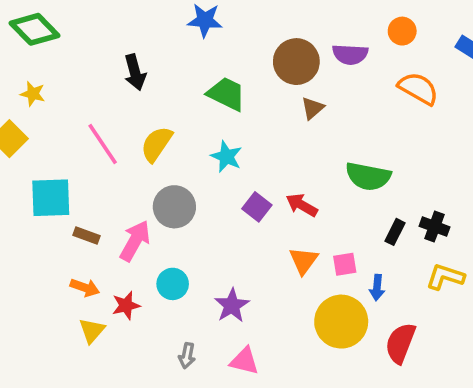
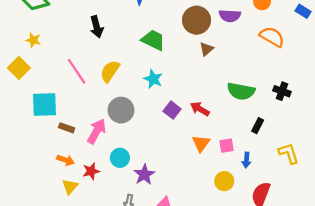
black cross: (434, 227) -> (282, 91), moved
yellow L-shape: (445, 277) -> (289, 153), turned 55
purple star: (232, 305) -> (144, 174), moved
yellow circle: (341, 322) -> (224, 181), size x0.6

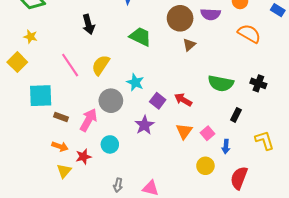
cyan star: (153, 79) -> (135, 82), moved
pink square: (226, 146) -> (208, 133), turned -32
purple star: (144, 174) -> (144, 125), moved

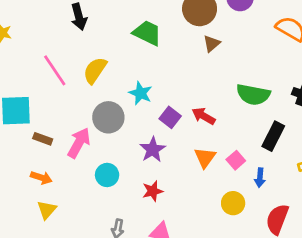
black rectangle: (236, 115) -> (273, 136), size x1.5
red star: (83, 157) -> (153, 191), moved

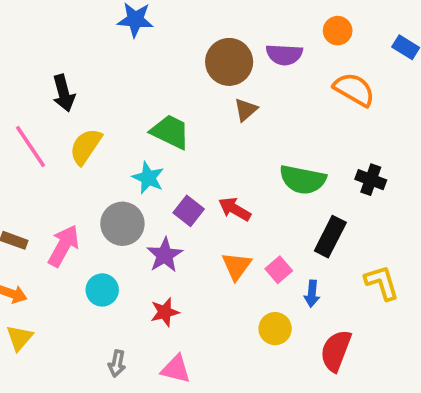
black arrow: (79, 17) -> (64, 93), moved
green trapezoid: (147, 33) -> (170, 132), moved
gray circle: (108, 117) -> (122, 224), moved

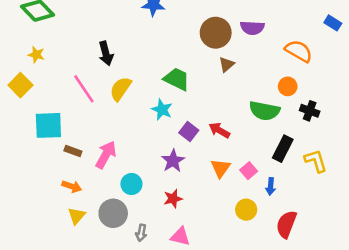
orange circle: (338, 31) -> (288, 86), moved
gray circle: (122, 224) -> (113, 213), moved
yellow L-shape: (382, 283) -> (316, 161), moved

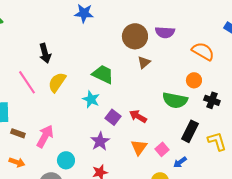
blue arrow: (271, 186) -> (180, 162), turned 48

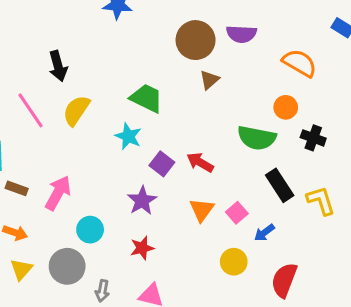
black rectangle: (190, 131) -> (280, 185), turned -60

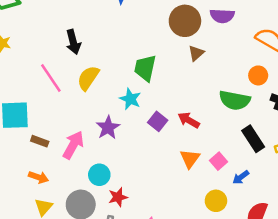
green trapezoid: (147, 98) -> (145, 68), turned -104
purple star: (142, 201) -> (108, 128), moved
red star: (142, 248) -> (118, 197), moved

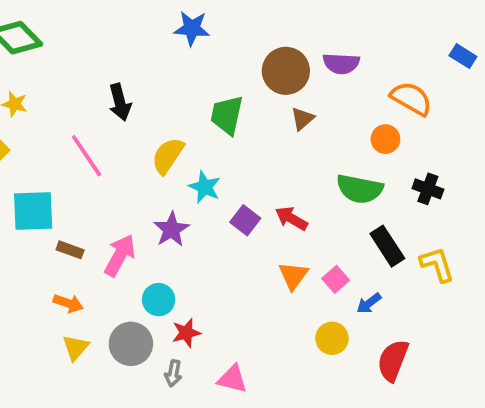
green trapezoid: (145, 68) -> (227, 115), moved
orange circle: (258, 75) -> (385, 139), moved
yellow semicircle: (88, 78) -> (168, 156), moved

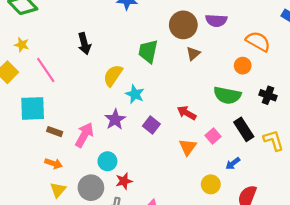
pink line: (87, 156) -> (46, 70), moved
purple square: (245, 220) -> (151, 125), moved
pink square: (336, 279) -> (213, 136), moved

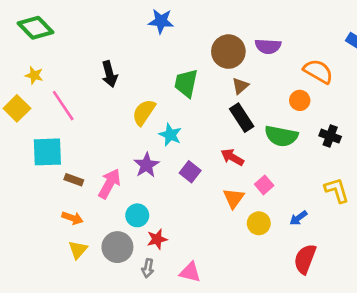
black rectangle: (244, 129) -> (242, 118), moved
blue arrow: (233, 163) -> (298, 218), moved
yellow circle: (211, 184) -> (259, 223), moved

